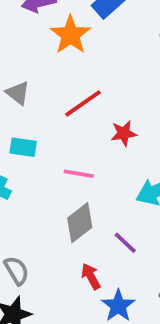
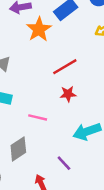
red line: (83, 103) -> (65, 67), moved
gray diamond: (80, 223) -> (18, 149), moved

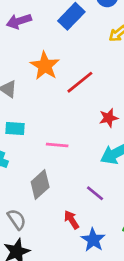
orange star: (39, 29) -> (45, 66), moved
red star: (68, 94) -> (109, 118), moved

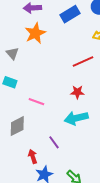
orange star: (45, 66) -> (35, 33), moved
red line: (80, 82) -> (83, 61), moved

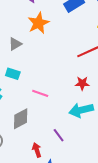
gray triangle: (12, 53) -> (15, 44), turned 40

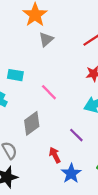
gray triangle: (15, 44) -> (46, 39), moved
pink line: (40, 93) -> (49, 92), turned 35

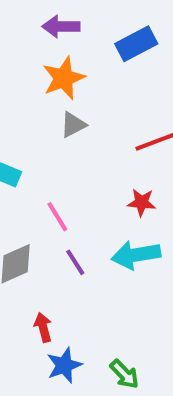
purple line: (76, 135) -> (75, 262), moved

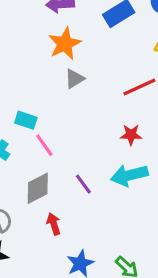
pink line: (57, 217) -> (44, 145), moved
red arrow: (43, 327) -> (54, 224), moved

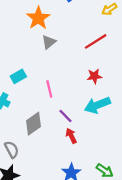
cyan rectangle: (26, 120) -> (18, 76), turned -40
pink line: (44, 145) -> (49, 89), moved, turned 30
red arrow: (54, 224) -> (71, 136), moved

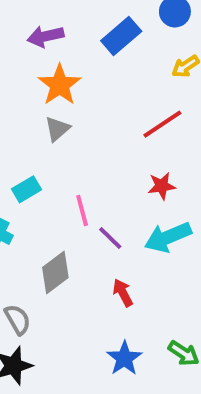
gray triangle: (49, 42) -> (57, 129), moved
purple line: (66, 116) -> (110, 238), moved

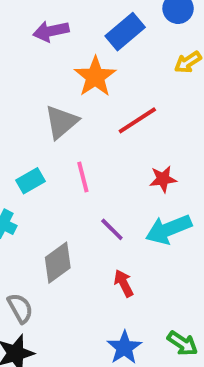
orange star: (60, 85) -> (95, 77), moved
red line: (162, 124) -> (137, 120), moved
gray triangle: (57, 129) -> (61, 122), size x1.4
pink line: (82, 210) -> (83, 177), moved

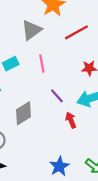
red arrow: (124, 283) -> (71, 120), moved

